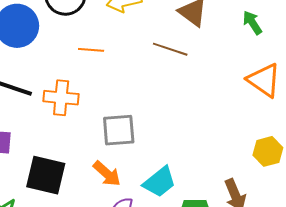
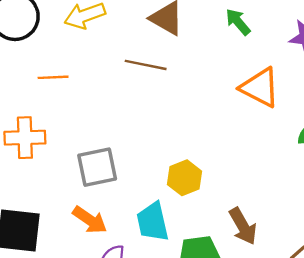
yellow hexagon: (268, 151) -> (185, 178), moved
cyan trapezoid: (160, 182) -> (153, 222), turned 123

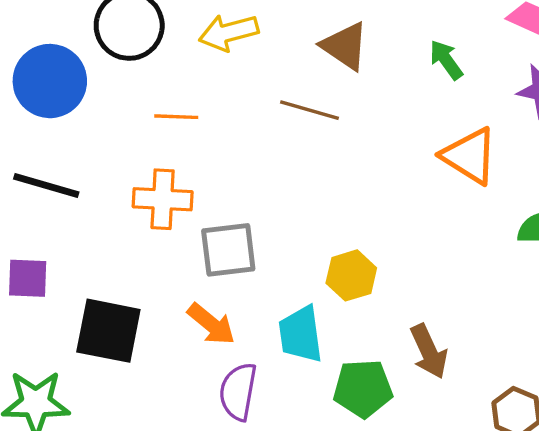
orange cross: (25, 138) -> (163, 199), moved

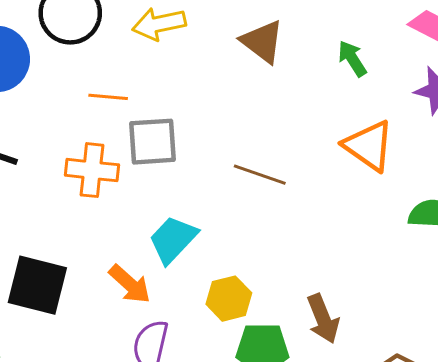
brown line: (309, 110) -> (260, 175), moved
gray square: (228, 250) -> (153, 142), moved
yellow hexagon: (351, 275) -> (229, 299), moved
cyan trapezoid: (301, 334) -> (173, 240), moved, turned 48

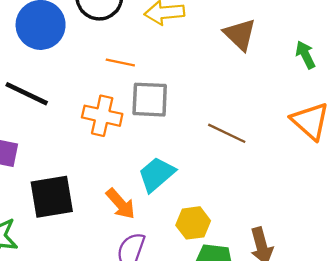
black square: (37, 285) -> (52, 197), turned -30

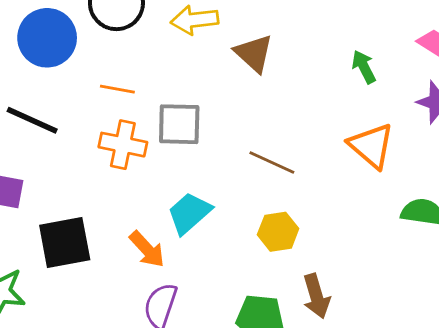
brown triangle: (240, 35) -> (254, 53), moved
orange line: (120, 63) -> (117, 89), moved
yellow hexagon: (193, 223) -> (278, 232), moved

